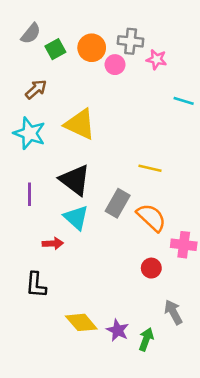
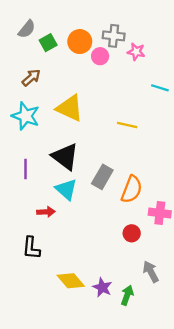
yellow line: (150, 168) -> (127, 125), moved
orange semicircle: (151, 218) -> (132, 189), turned 68

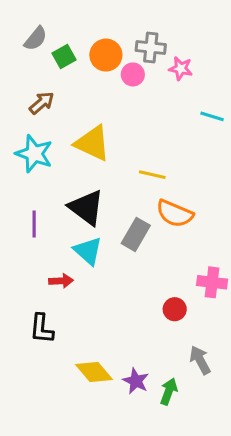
yellow line: (127, 125) -> (152, 175), moved
orange semicircle: (132, 189) -> (175, 214), moved, turned 92

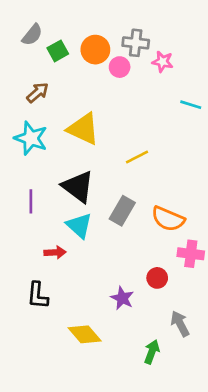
yellow line: (152, 175) -> (137, 157), turned -40
orange semicircle: (175, 214) -> (168, 219), moved
purple star: (136, 381) -> (122, 298), moved

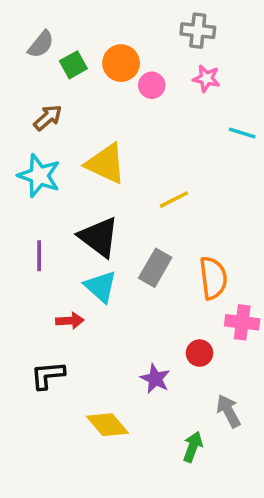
gray cross: (136, 43) -> (198, 31), moved
orange semicircle: (168, 219) -> (213, 278), turned -120
black L-shape: (38, 295) -> (48, 375), turned 80

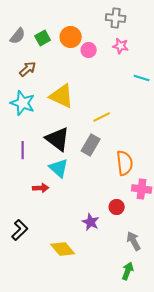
gray semicircle: (41, 44) -> (18, 36), moved
gray rectangle: (155, 268) -> (91, 145), moved
black L-shape: (48, 375) -> (20, 230), moved, turned 140
green arrow: (193, 447) -> (128, 271), moved

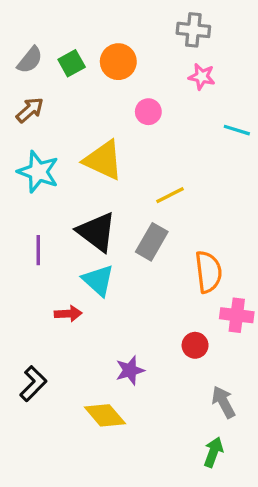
pink circle: (89, 50) -> (148, 112), moved
brown arrow: (28, 69) -> (30, 110), moved
purple star: (91, 222) -> (130, 370), moved, turned 30

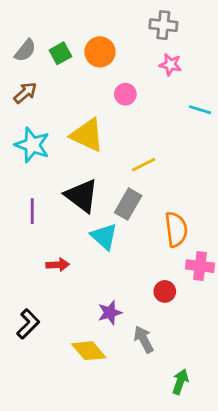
cyan triangle: (98, 280) -> (104, 237), moved
gray arrow: (223, 402) -> (144, 339), moved

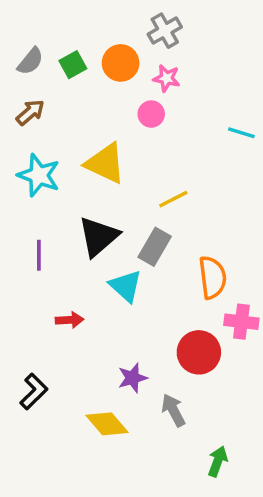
gray cross: (163, 25) -> (165, 31), moved, turned -36
pink star: (170, 65) -> (167, 78), moved
black triangle: (82, 196) -> (98, 237), turned 42
red circle: (165, 291) -> (199, 352), size x1.6

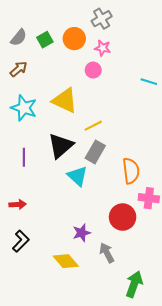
yellow line: (173, 199) -> (93, 126), moved
red arrow: (70, 320) -> (18, 204), moved
green arrow: (218, 461) -> (134, 284), size x1.4

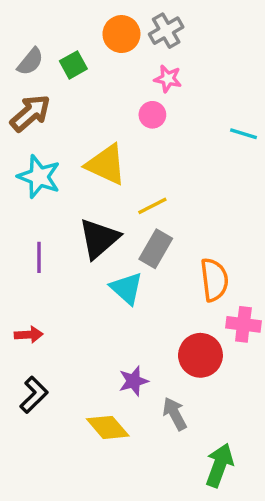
orange circle: (74, 39) -> (121, 34), moved
brown arrow: (19, 69) -> (30, 113), size x1.4

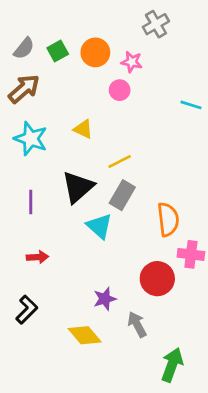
gray cross: (166, 31) -> (156, 24), moved
orange circle: (121, 34) -> (95, 52), moved
yellow triangle: (106, 165) -> (83, 129), size x0.6
red arrow: (29, 335) -> (37, 257), moved

